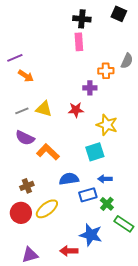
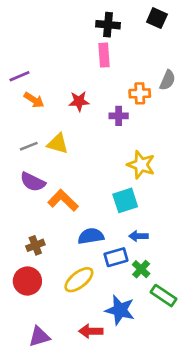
red star: (76, 110) -> (79, 101), moved
yellow ellipse: (47, 209) -> (79, 280), moved

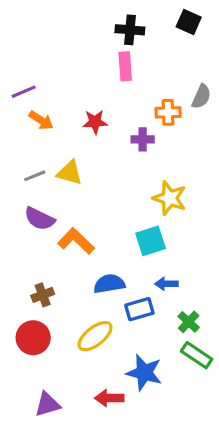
green cross: (141, 269) -> (189, 322), moved

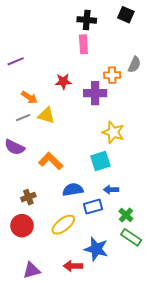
orange arrow: (41, 120) -> (29, 97), moved
purple cross: (143, 139) -> (95, 93), size x1.5
purple semicircle: (39, 219) -> (15, 147), moved

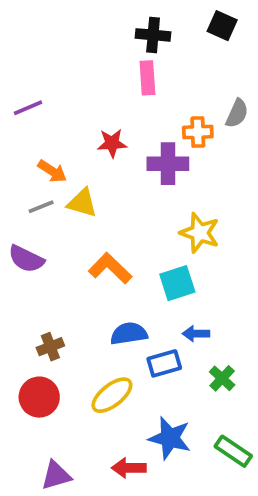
orange L-shape: (51, 161) -> (110, 268), moved
green rectangle: (131, 237) -> (233, 451), moved

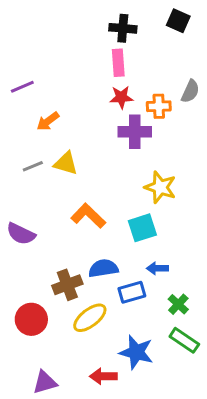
red star: (112, 143) -> (121, 97), moved
orange arrow: (52, 171) -> (48, 121), moved, turned 110
purple semicircle: (26, 259) -> (21, 234), moved
brown cross: (50, 347) -> (67, 285), moved, size x1.4
green rectangle: (233, 451) -> (184, 340), moved

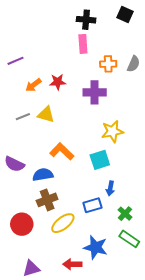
red star: (121, 97) -> (58, 82), moved
orange cross: (159, 106) -> (108, 64), moved
yellow star: (160, 187) -> (112, 131), turned -30
blue semicircle: (103, 268) -> (43, 175), moved
blue arrow: (157, 268) -> (110, 188), turned -80

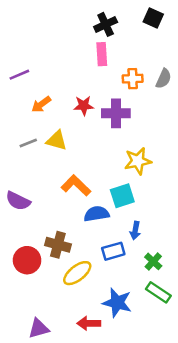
black cross: (86, 20) -> (106, 24), turned -30
red star: (58, 82) -> (84, 106), moved
blue semicircle: (43, 175) -> (97, 214), moved
brown cross: (47, 200) -> (58, 245), turned 36
red circle: (22, 224) -> (27, 260), moved

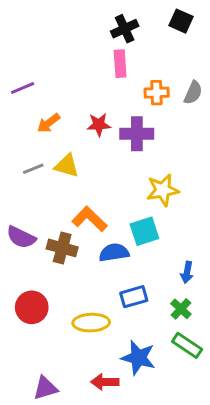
blue arrow: (135, 231) -> (187, 272), moved
brown cross: (58, 245) -> (62, 248), moved
yellow ellipse: (77, 273) -> (91, 323), turned 36

